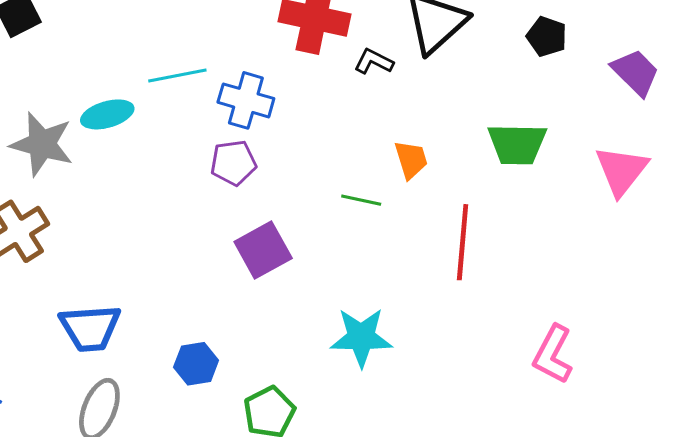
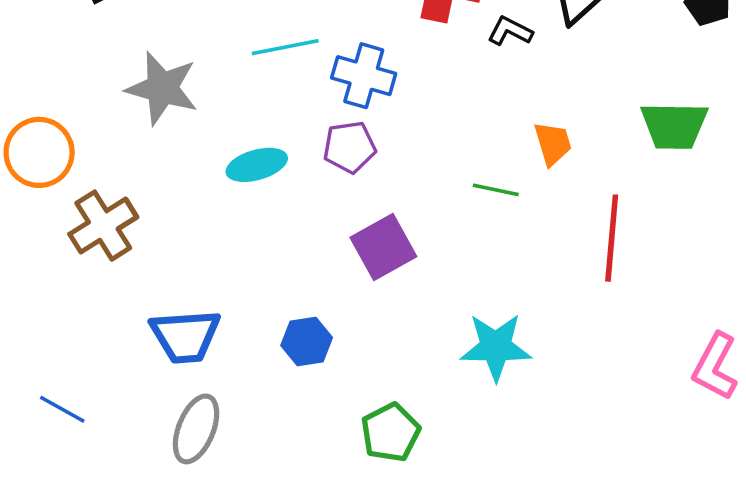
cyan ellipse: (107, 114) -> (257, 165), moved
gray star: (42, 144) -> (162, 88), moved
blue hexagon: (196, 364) -> (307, 342), moved

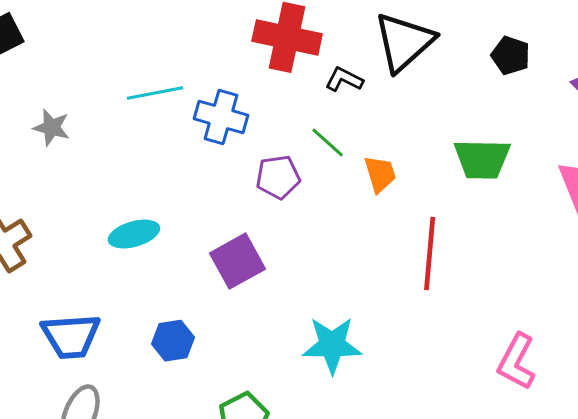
gray star: (162, 88) -> (51, 127), size x0.6
purple pentagon: (349, 147) -> (278, 177), moved
cyan ellipse: (257, 165) -> (134, 234), moved
green line: (496, 190) -> (328, 142), moved, turned 30

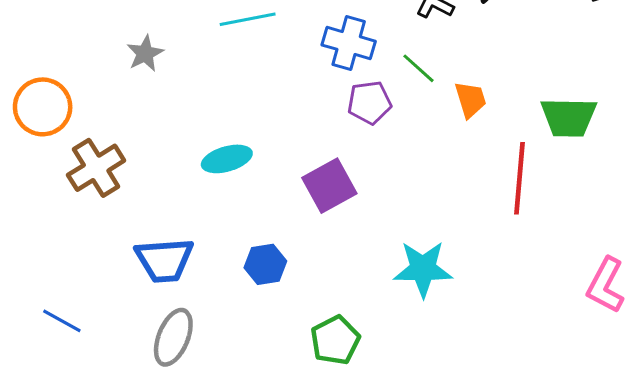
blue cross: (221, 117) -> (349, 43), moved
gray star: (51, 127) -> (145, 53), turned 30
green trapezoid: (482, 159) -> (569, 117), moved

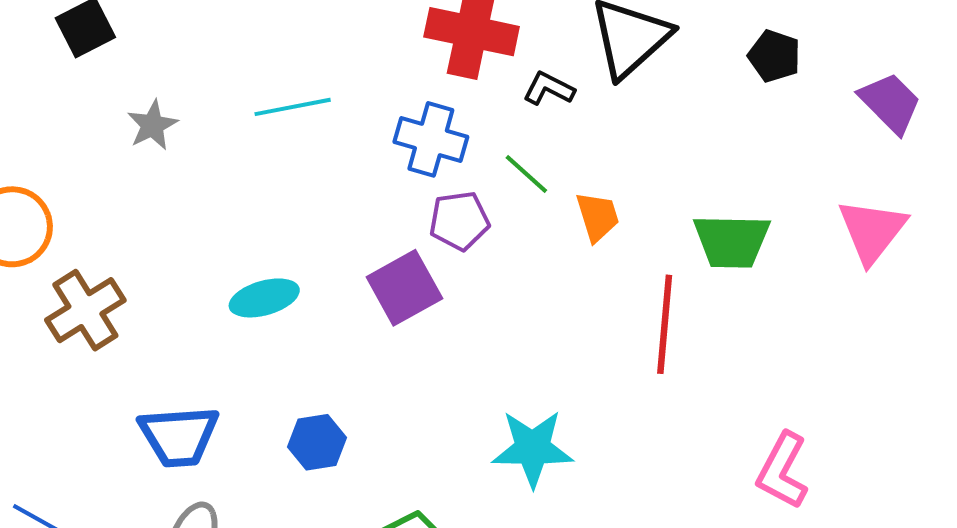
gray star: (145, 53) -> (152, 125), moved
purple square: (329, 186) -> (404, 288), moved

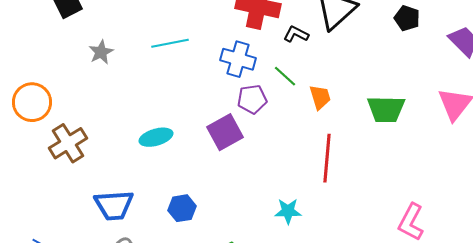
red line: (665, 324) -> (327, 158), moved
cyan star: (533, 448) -> (288, 211), size x0.7

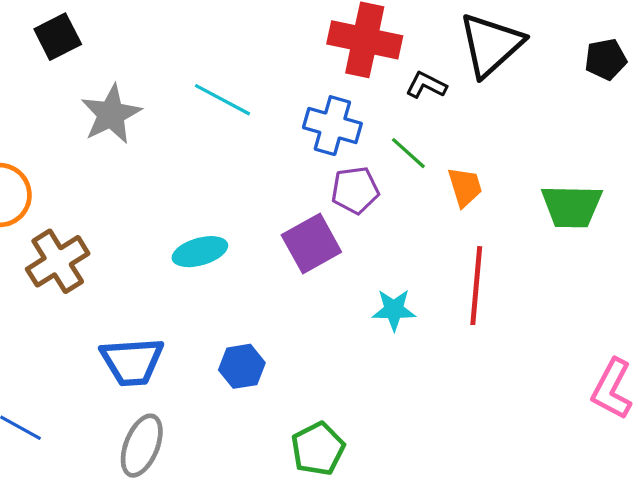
black pentagon: (407, 18) -> (606, 59), turned -30
cyan line: (170, 43) -> (223, 100), turned 39
gray star: (101, 52) -> (111, 114), size x1.5
cyan star: (288, 211) -> (394, 310), moved

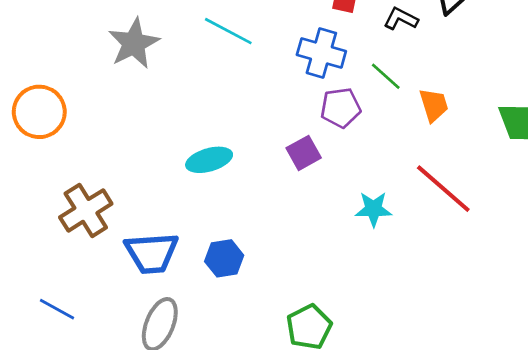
purple square: (311, 244) -> (304, 153), size x0.7
brown cross: (58, 261) -> (86, 210), moved
red line: (476, 286) -> (443, 189), turned -54
blue hexagon: (242, 366) -> (224, 258), moved

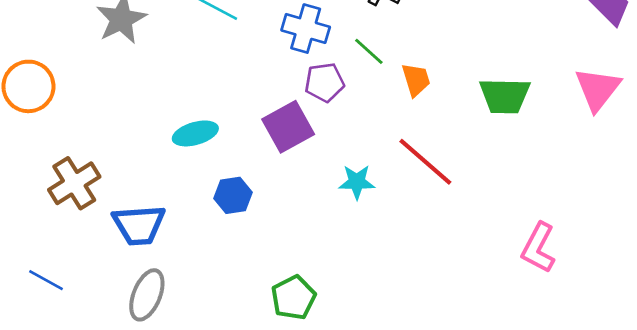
purple square: (304, 153) -> (288, 127), size x1.5
blue hexagon: (224, 258) -> (233, 195), moved

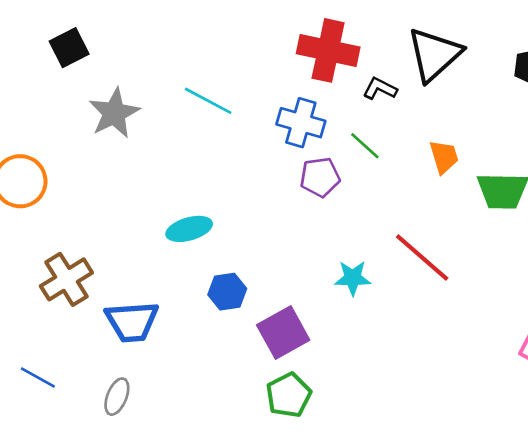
orange trapezoid: (416, 80) -> (444, 157), moved
purple square: (288, 127) -> (283, 332), moved
gray ellipse: (147, 295) -> (117, 397), moved, size x0.7

